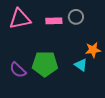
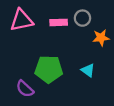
orange star: (93, 50) -> (101, 38), moved
purple semicircle: (18, 70) -> (25, 89), moved

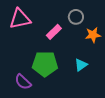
pink rectangle: (59, 22) -> (54, 32), moved, turned -42
cyan triangle: (88, 70) -> (81, 65), turned 48

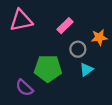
gray circle: (76, 17) -> (78, 49), moved
pink rectangle: (54, 32) -> (65, 26), moved

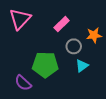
pink triangle: (21, 20) -> (20, 19), turned -35

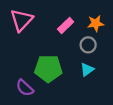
orange star: (94, 35) -> (96, 23), moved
gray circle: (74, 46) -> (88, 45), moved

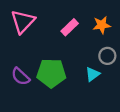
gray circle: (88, 45) -> (107, 56), moved
purple semicircle: (25, 88) -> (20, 76), moved

